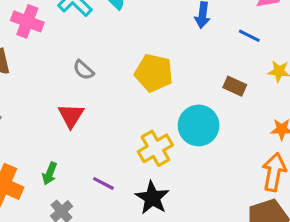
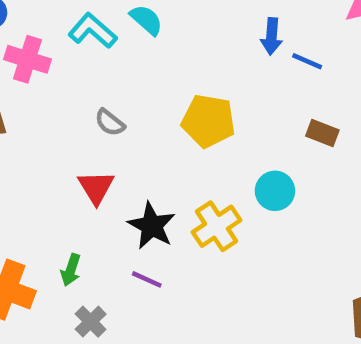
blue line: (249, 36) -> (307, 61), moved
cyan circle: (199, 125) -> (275, 191), size x0.7
black star: (152, 198) -> (152, 226), moved

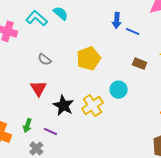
yellow pentagon: (208, 121) -> (89, 58), turned -30
purple line: (147, 279) -> (50, 131), moved

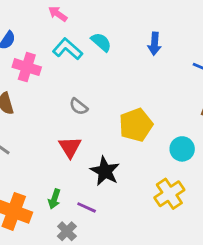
blue arrow: (117, 20) -> (154, 44), moved
yellow pentagon: (89, 58) -> (136, 125), moved
yellow cross: (92, 106) -> (169, 194), moved

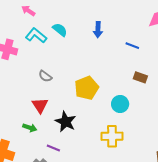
yellow cross: (169, 194) -> (112, 136), turned 35
green arrow: (54, 199) -> (30, 128), moved, turned -88

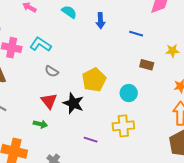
cyan semicircle: (60, 30) -> (69, 12), moved
cyan L-shape: (36, 35) -> (41, 44), moved
black star: (66, 122) -> (73, 103), moved
purple line: (53, 148) -> (91, 140), moved

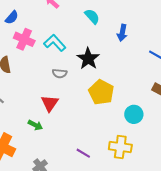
gray semicircle: (52, 71) -> (60, 73), turned -40
yellow pentagon: (94, 80) -> (101, 92), turned -30
black star: (73, 103) -> (88, 59), moved

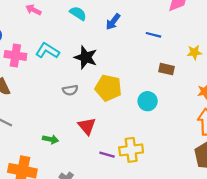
blue arrow: (122, 33) -> (113, 22), turned 42
gray semicircle: (60, 73) -> (70, 90), moved
red triangle: (50, 103) -> (87, 126), moved
yellow cross: (120, 147) -> (131, 150), moved

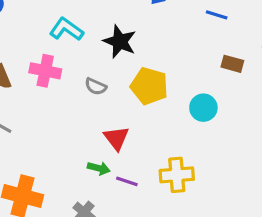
pink cross: (15, 55) -> (45, 71), moved
gray semicircle: (70, 90) -> (96, 86), turned 32
green arrow: (51, 139) -> (99, 168), moved
purple line: (107, 155) -> (127, 181), moved

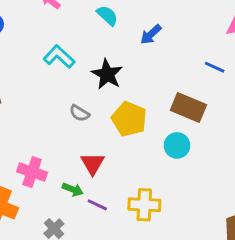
blue line: (217, 15) -> (215, 67), moved
brown rectangle: (232, 64) -> (188, 108), moved, size x1.6
pink cross: (45, 71) -> (32, 172), moved

